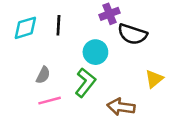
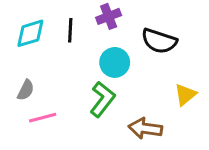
purple cross: (109, 14) -> (109, 16), moved
gray semicircle: (43, 75) -> (26, 90), moved
pink line: (50, 101) -> (43, 118), moved

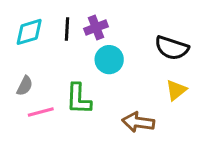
purple cross: (109, 16) -> (96, 28), moved
black semicircle: (159, 41) -> (172, 48), moved
green L-shape: (102, 99) -> (79, 99), moved, turned 144

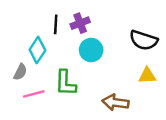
cyan diamond: (29, 32) -> (37, 50), moved, turned -40
yellow triangle: (176, 90) -> (147, 76), turned 36

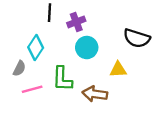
black line: (56, 24) -> (50, 13), moved
yellow triangle: (147, 76) -> (118, 70), moved
brown arrow: (115, 102) -> (95, 94), moved

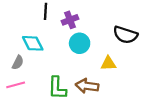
cyan diamond: (36, 48) -> (33, 43), turned -60
green L-shape: (62, 79) -> (57, 88), moved
pink line: (32, 89) -> (16, 85), moved

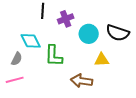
cyan circle: (80, 43) -> (89, 34), moved
green L-shape: (57, 88) -> (54, 56), moved

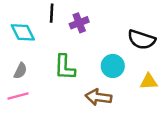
cyan circle: (89, 34) -> (113, 66), moved
cyan diamond: (31, 41) -> (23, 32), moved
yellow triangle: (102, 60) -> (149, 82), moved

